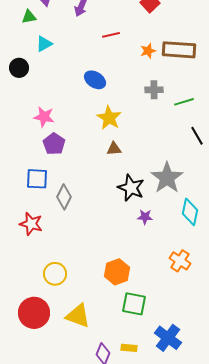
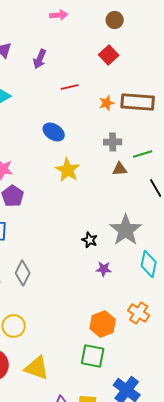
brown triangle: (114, 149) -> (120, 169), moved
black star: (131, 188) -> (90, 240), size x0.6
gray diamond: (64, 197) -> (23, 273), moved
orange hexagon: (117, 272) -> (103, 324), moved

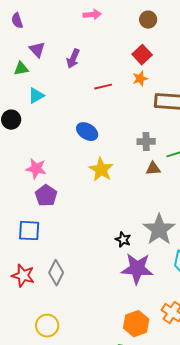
orange star: (107, 103) -> (140, 79), moved
purple star: (104, 269) -> (137, 269), size x2.0

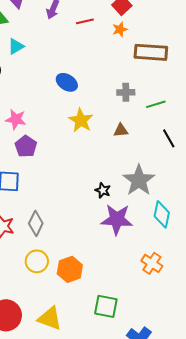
red line: (103, 87) -> (85, 21), moved
brown triangle: (153, 169) -> (121, 130), moved
orange hexagon: (136, 324) -> (70, 269), moved
yellow circle: (47, 326) -> (37, 261), moved

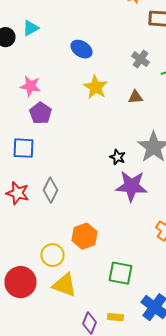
cyan triangle: (16, 46) -> (30, 28), moved
gray cross: (126, 92) -> (140, 59), turned 36
yellow circle: (37, 261) -> (52, 255), moved

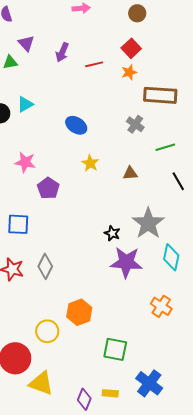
gray cross: (140, 59) -> (135, 124), moved
yellow star: (96, 87) -> (90, 163), size x0.7
purple pentagon: (40, 113) -> (48, 188), moved
yellow triangle: (64, 285) -> (41, 383), moved

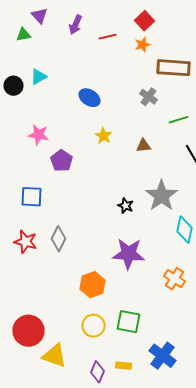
purple star: (126, 262) -> (128, 254), moved
yellow circle: (47, 331) -> (94, 326), moved

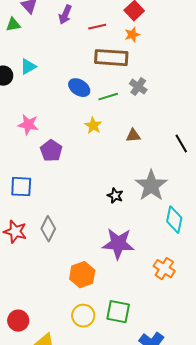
brown rectangle: (174, 68) -> (111, 58), moved
green line: (178, 120) -> (108, 97), moved
red circle: (28, 331) -> (18, 321), size x0.7

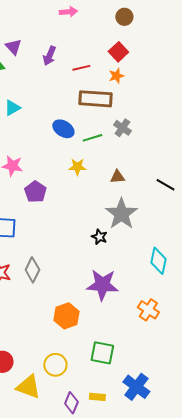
yellow star: (93, 126) -> (77, 167), turned -30
black line: (181, 144) -> (165, 185), turned -30
gray star: (151, 186) -> (121, 214), moved
yellow circle: (83, 316) -> (55, 365), moved

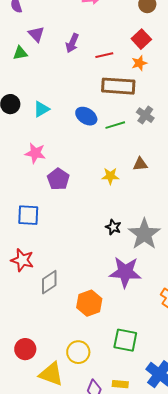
cyan triangle: (12, 108) -> (41, 109), moved
yellow star: (77, 167) -> (110, 176), moved
gray star: (121, 214) -> (144, 234), moved
black star: (99, 237) -> (113, 227), moved
gray diamond: (32, 270) -> (49, 282), moved, turned 30

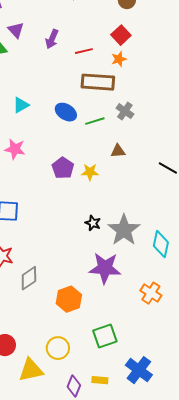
brown triangle: (140, 164) -> (118, 151), moved
purple pentagon: (58, 179) -> (63, 168), moved
green square: (125, 340) -> (105, 336), turned -30
yellow triangle: (51, 374) -> (31, 370), turned -32

